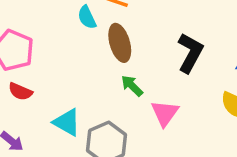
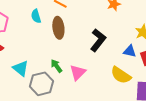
cyan semicircle: (87, 17) -> (36, 16), moved
green arrow: (132, 86) -> (56, 66), moved

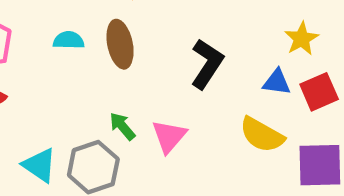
cyan semicircle: (36, 16) -> (69, 40), moved, turned 112
cyan triangle: (21, 68) -> (40, 165), moved

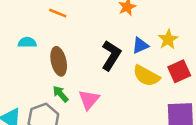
brown ellipse: (120, 44) -> (59, 61), moved
blue triangle: (277, 82) -> (140, 45), moved, turned -30
yellow semicircle: (262, 135) -> (146, 76), moved

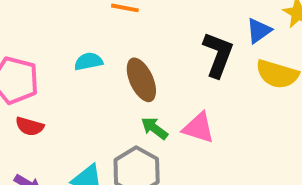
pink triangle: (89, 100) -> (199, 128), turned -40

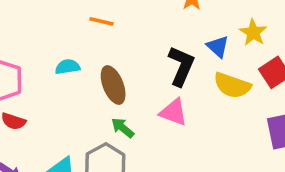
blue triangle: (259, 31) -> (218, 47), turned -45
pink triangle: (199, 128) -> (174, 112), moved

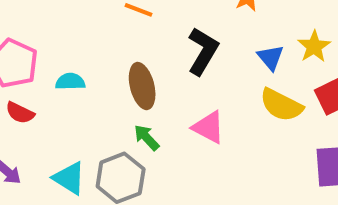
black L-shape: (181, 66) -> (203, 51), moved
cyan semicircle: (68, 67) -> (70, 82), moved

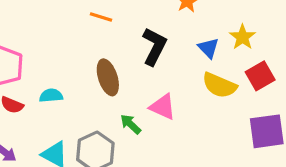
cyan semicircle: (70, 82) -> (51, 96), moved
green arrow: (147, 138) -> (131, 124), moved

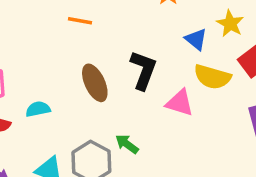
black L-shape: (154, 46) -> (143, 70), moved
pink triangle: (163, 107) -> (180, 103), moved
green arrow: (131, 124) -> (127, 144), moved

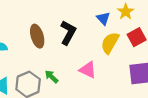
yellow semicircle: (212, 77) -> (110, 43), turned 95
pink triangle: (180, 103) -> (88, 70), moved

